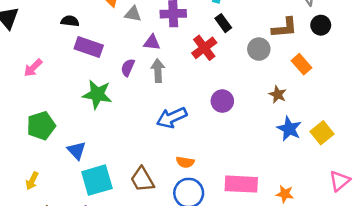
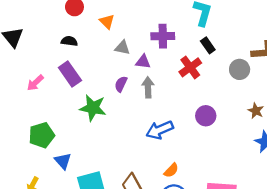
gray triangle: (133, 14) -> (122, 48), moved
purple rectangle: (89, 47) -> (70, 74), moved, turned 35
blue triangle: (77, 150) -> (63, 161), moved
orange semicircle: (185, 162) -> (171, 170), turned -56

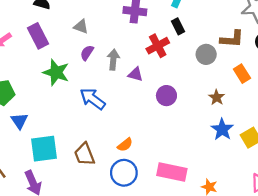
gray triangle: (122, 48) -> (81, 27), moved
purple triangle: (143, 62) -> (135, 74), moved
blue arrow: (160, 130) -> (93, 99), moved, turned 52

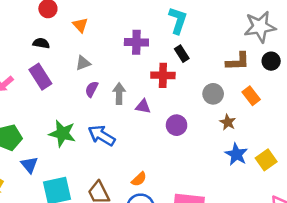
gray triangle: (81, 27) -> (83, 63), turned -35
red cross: (158, 46) -> (163, 75), turned 35
gray circle: (206, 54) -> (213, 94), moved
green star: (56, 72) -> (62, 133), moved

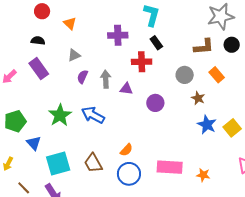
green star: (62, 133) -> (60, 115), turned 30

